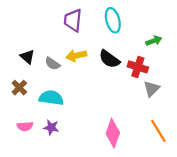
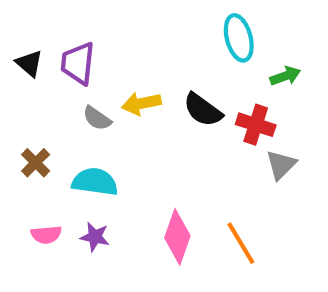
purple trapezoid: (73, 20) -> (78, 63), moved
cyan ellipse: (113, 20) -> (239, 38), moved
black triangle: (27, 57) -> (29, 63), moved
orange line: (158, 131) -> (241, 243), moved
pink diamond: (113, 133) -> (177, 237), moved

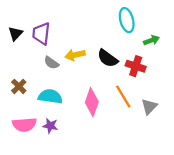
black triangle: (29, 63) -> (15, 34), turned 32
gray triangle: (281, 165) -> (149, 107), moved
pink semicircle: (46, 235) -> (24, 125), size x1.5
pink diamond: (177, 237) -> (92, 102), moved
orange line: (241, 243) -> (123, 97), moved

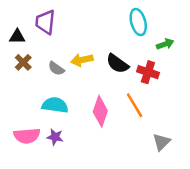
black triangle: (15, 34) -> (17, 37), turned 48
purple trapezoid: (41, 34) -> (45, 22), moved
brown cross: (19, 86) -> (23, 62), moved
gray triangle: (149, 107) -> (161, 142), moved

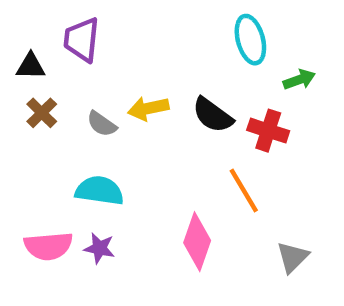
pink diamond: (100, 111) -> (197, 242), moved

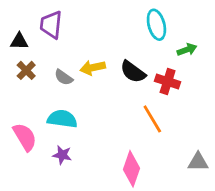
pink diamond: (197, 242) -> (132, 169), moved
pink semicircle: (48, 246) -> (25, 137), moved, turned -116
gray triangle: (293, 257) -> (198, 162), moved, turned 45

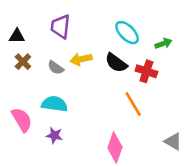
purple trapezoid: (51, 25) -> (60, 26), moved
cyan ellipse: (156, 25) -> (127, 33), moved, turned -30
gray triangle: (198, 162) -> (173, 141), turned 30

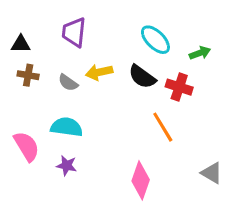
brown cross: (23, 62) -> (28, 75), turned -35

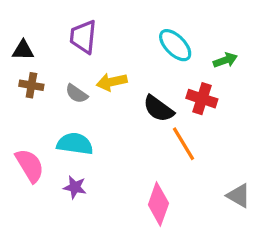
black semicircle: (142, 77) -> (158, 109), moved

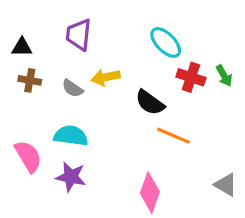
green arrow: (225, 60) -> (224, 76), moved, turned 80
red cross: (202, 99) -> (191, 77), moved
orange line: (184, 144) -> (174, 136), turned -36
purple star: (75, 187) -> (71, 177), size x1.4

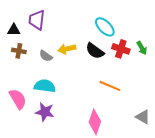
purple trapezoid: (79, 35) -> (37, 20), moved
black semicircle: (150, 103) -> (95, 51), moved

